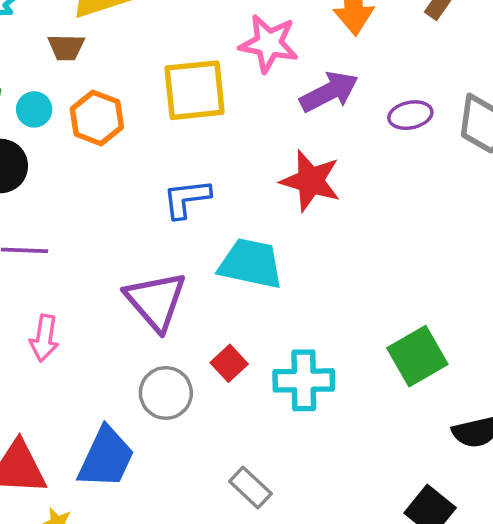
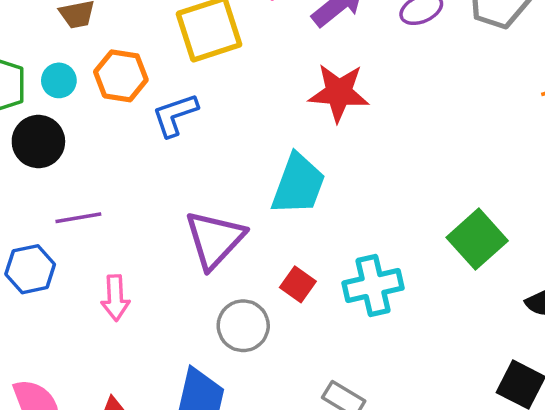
blue L-shape: (187, 199) -> (175, 115), moved
cyan trapezoid: (251, 264) -> (298, 184), turned 110
purple triangle: (156, 301) -> (215, 239), turned 36

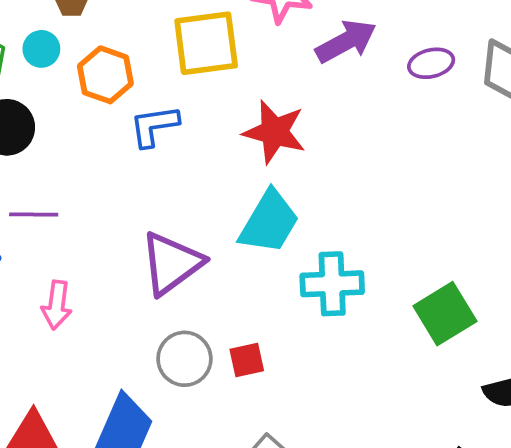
cyan circle: (59, 80) -> (41, 49), moved
red star: (339, 93) -> (275, 132), moved
red square: (298, 284) -> (247, 360), moved, turned 32
cyan cross: (373, 286) -> (332, 284), moved

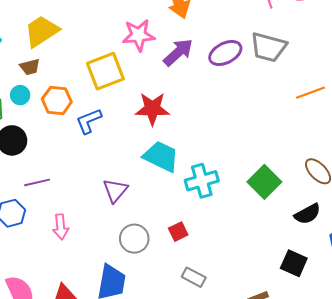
purple ellipse: (431, 63) -> (225, 53), size x1.4
cyan trapezoid: (269, 222) -> (161, 156), turned -81
purple triangle: (171, 263) -> (115, 190), size x0.7
red square: (247, 360) -> (178, 232), moved

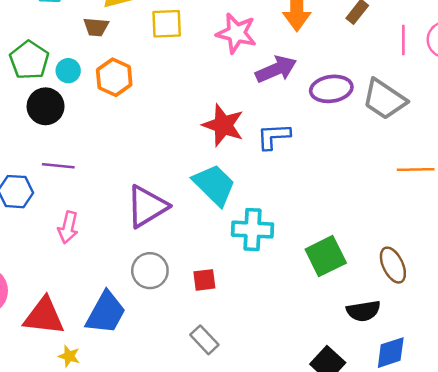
yellow square: (105, 71) -> (167, 24), moved, size x0.7
cyan circle: (20, 95) -> (68, 71), moved
blue L-shape: (89, 121) -> (274, 136), moved
purple triangle: (115, 190) -> (147, 206), size x1.4

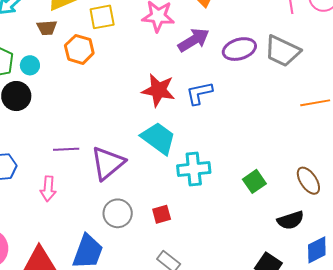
orange hexagon: (114, 77) -> (79, 49), moved
purple line: (58, 166) -> (66, 149), moved
green square: (326, 256) -> (254, 181), size x0.7

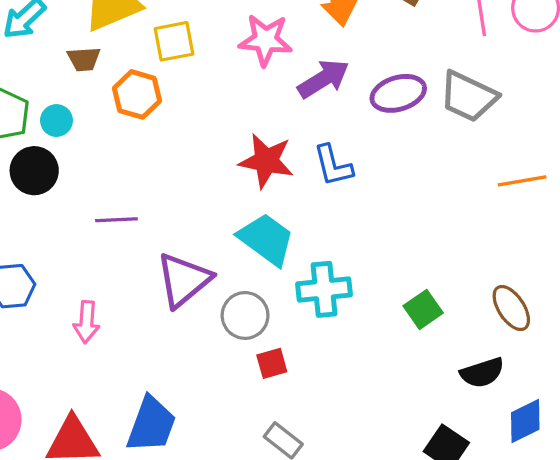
blue L-shape: (199, 93) -> (333, 165), turned -92
purple line: (66, 149) -> (116, 220), moved
gray circle: (118, 213) -> (245, 315), moved

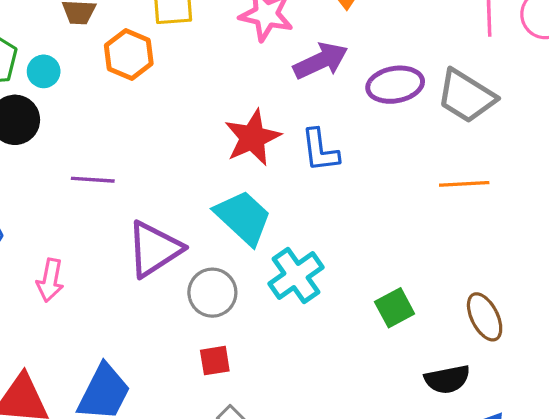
red star: (266, 161) -> (253, 138), turned 30
orange line: (522, 181) -> (464, 184), moved
cyan cross: (324, 289) -> (296, 275), turned -36
red square: (272, 363) -> (215, 361), moved

